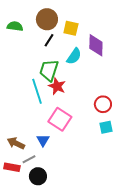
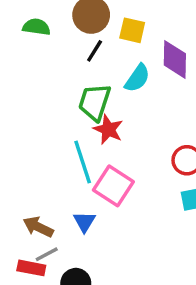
cyan line: (37, 91) -> (83, 162), moved
gray line: (29, 159) -> (47, 254), moved

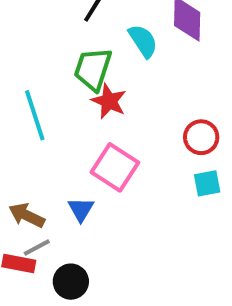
cyan semicircle: (137, 78) -> (143, 41), turned -68
cyan line: (83, 162) -> (35, 115), moved

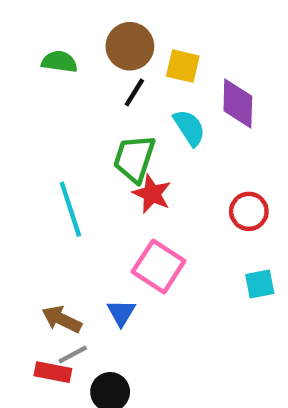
red circle: (201, 137) -> (249, 211), moved

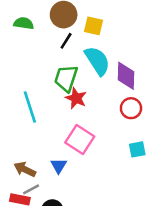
purple diamond: (238, 103) -> (126, 76), moved
cyan semicircle: (189, 128) -> (97, 61), size x1.4

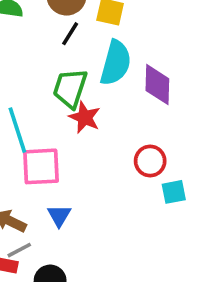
cyan semicircle: (97, 61) -> (116, 63), turned 48
red circle: (131, 108) -> (150, 161), moved
pink square: (80, 139) -> (41, 166), moved, turned -36

